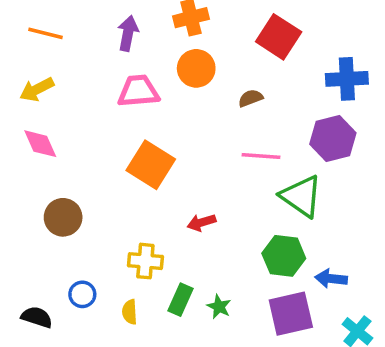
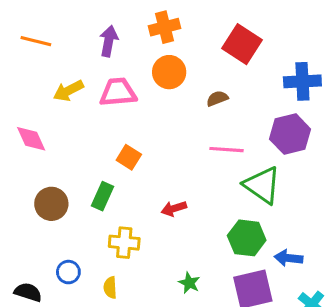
yellow arrow: (37, 89) -> (68, 91), moved
orange square: (151, 165) -> (129, 157), size x0.6
green rectangle: (180, 300) -> (102, 196), moved

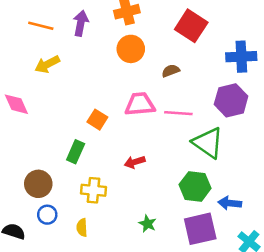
orange line: (36, 41) -> (41, 26), moved
pink trapezoid: (118, 92) -> (140, 104), moved
brown circle: (51, 204) -> (38, 184), moved

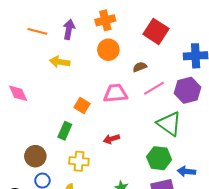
yellow arrow: (47, 64) -> (60, 62), moved, turned 36
pink line: (178, 113) -> (154, 88), moved, turned -35

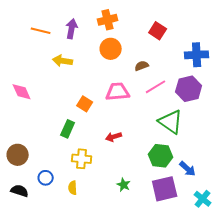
red square: (156, 31) -> (158, 31), size x0.7
brown circle: (35, 156) -> (18, 155), moved
blue arrow: (186, 171) -> (188, 169), turned -144

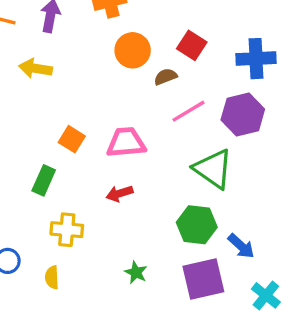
red square: (158, 31) -> (192, 45), moved
orange circle: (111, 49) -> (133, 50), moved
pink trapezoid: (118, 92) -> (126, 142), moved

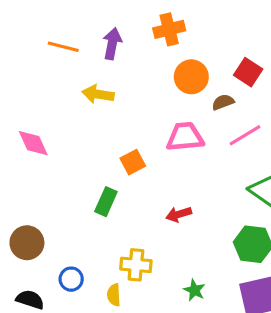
orange square: (72, 139) -> (133, 162), turned 30
pink trapezoid: (126, 142) -> (185, 137), moved
yellow cross: (67, 230) -> (136, 265), moved

